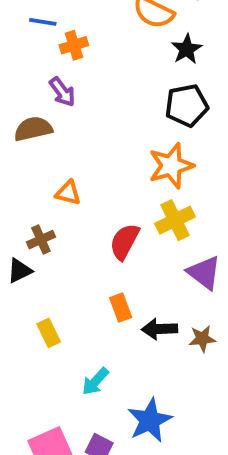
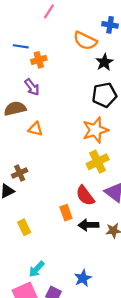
orange triangle: (68, 193) -> (35, 129), moved
red semicircle: (124, 242) -> (85, 196), moved, turned -65
cyan arrow: (95, 381) -> (37, 269), moved
blue star: (150, 420) -> (83, 278), size x0.7

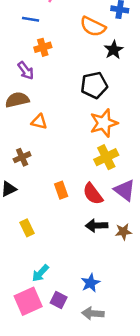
blue line: (21, 46) -> (31, 19), moved
purple arrow: (32, 87) -> (26, 71), moved
black pentagon: (104, 95) -> (94, 85), moved
brown cross: (20, 173) -> (22, 157), moved
orange rectangle: (66, 213) -> (61, 190), moved

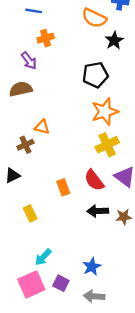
orange triangle: (39, 122) -> (42, 127), moved
orange rectangle: (61, 190) -> (63, 187), moved

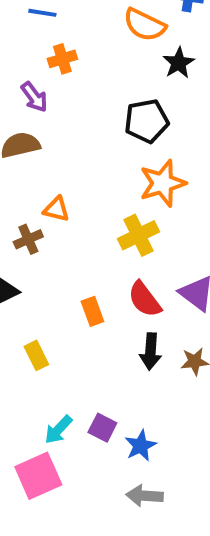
yellow cross: (107, 145) -> (139, 235), moved
black arrow: (98, 211) -> (151, 351), turned -84
purple square: (61, 283) -> (102, 428), moved

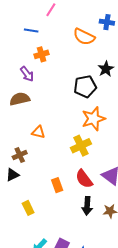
black star: (179, 63) -> (106, 69), moved
brown cross: (28, 239) -> (20, 155), moved

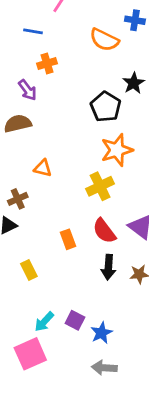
black pentagon: (85, 87) -> (106, 107), turned -30

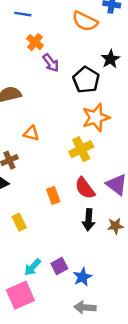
orange cross: (47, 63) -> (35, 42), turned -35
purple arrow: (27, 90) -> (51, 63), moved
purple square: (75, 320) -> (59, 266), turned 35

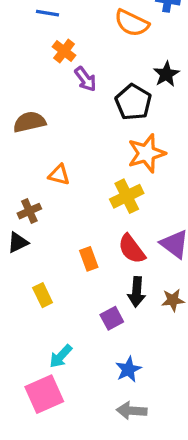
purple square: (59, 266) -> (112, 318), moved

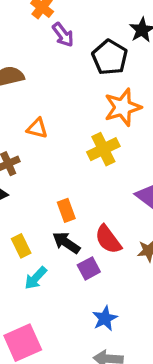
red semicircle: (132, 249) -> (108, 239), moved
black arrow: (137, 292) -> (66, 243), moved, turned 120
cyan arrow: (61, 356) -> (36, 278), moved

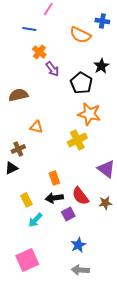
orange star: (123, 107) -> (89, 114), turned 30
black arrow: (66, 243) -> (54, 198), turned -42

